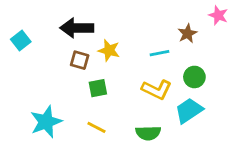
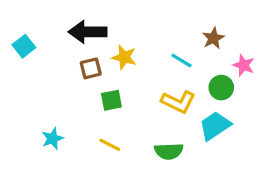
pink star: (218, 15) -> (244, 65), moved
cyan line: (159, 53) -> (181, 60), turned 42
brown square: (80, 60) -> (91, 68), turned -30
cyan star: (46, 122) -> (53, 138), size x0.6

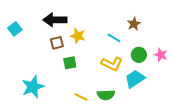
pink star: (244, 65) -> (161, 55), moved
cyan star: (53, 138) -> (33, 87), size x1.6
yellow line: (110, 145) -> (81, 97), moved

